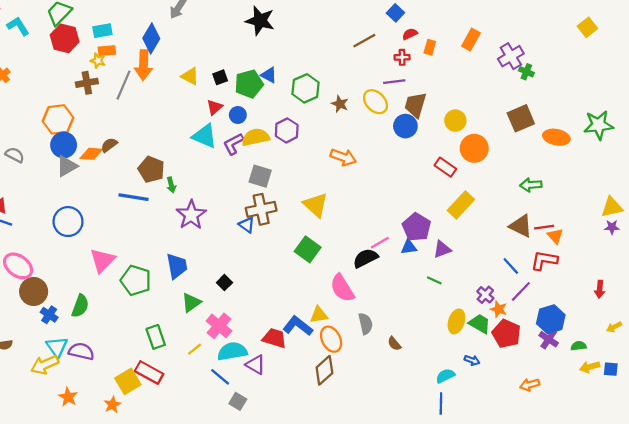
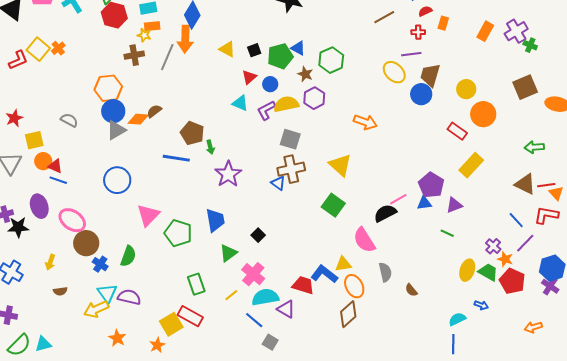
orange rectangle: (471, 40) -> (485, 31), moved
brown star: (340, 104) -> (305, 74), moved
cyan triangle: (205, 136) -> (240, 103), size x0.7

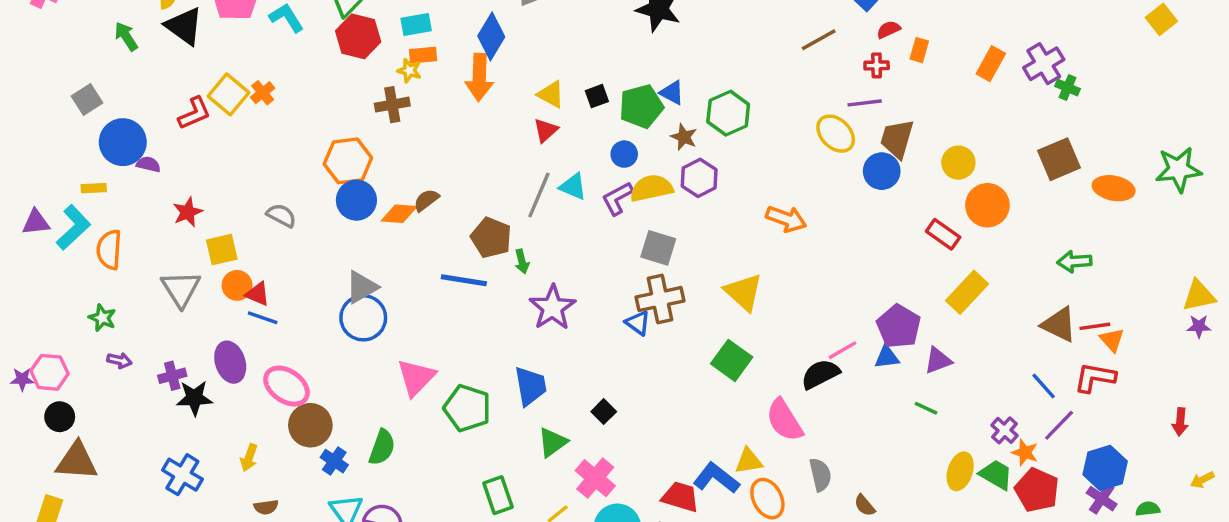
gray line: (167, 57) -> (539, 195), moved
red triangle: (249, 77) -> (546, 130), moved
gray triangle: (116, 130) -> (362, 287), moved

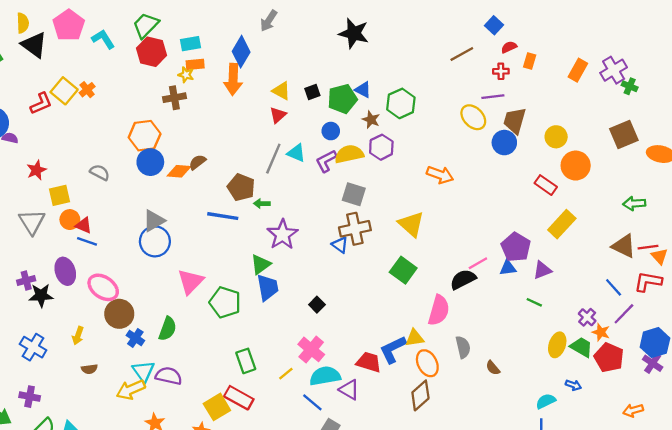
green arrow: (522, 262) -> (262, 203), turned 105
pink semicircle: (784, 420) -> (439, 310), turned -132
green triangle: (553, 442) -> (261, 264), moved
blue L-shape: (716, 478) -> (393, 349), turned -64

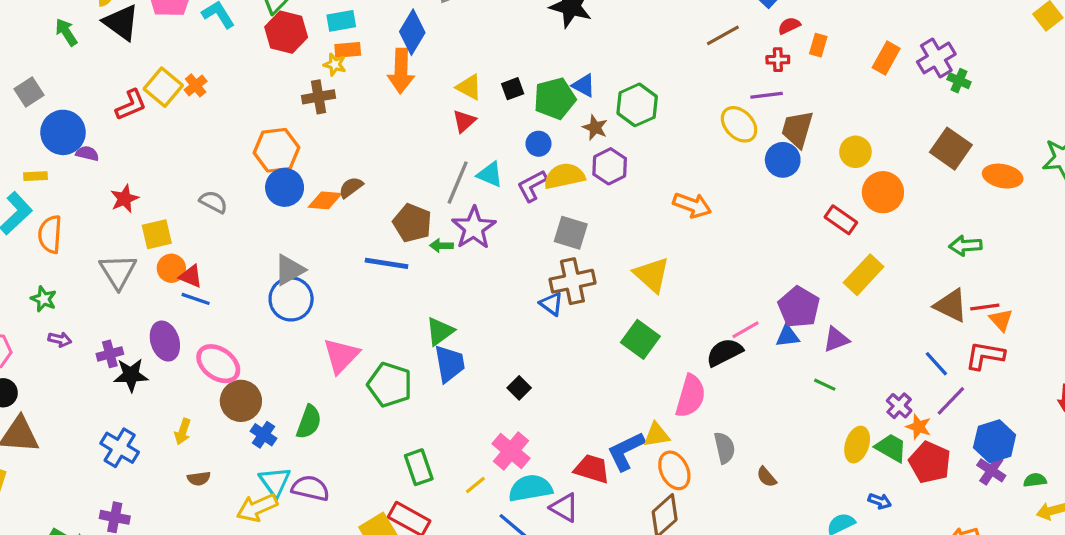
brown square: (624, 134) -> (951, 149), turned -32
purple star: (282, 234) -> (474, 228), moved

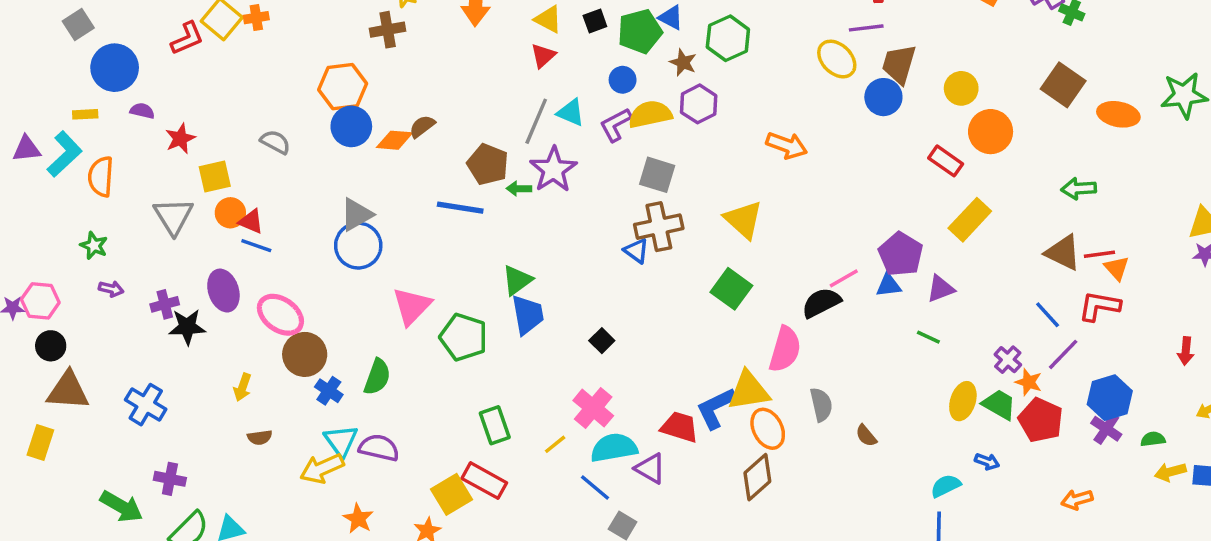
orange cross: (196, 85) -> (256, 18), turned 30
purple semicircle: (87, 153) -> (142, 111), moved
yellow triangle: (657, 435) -> (749, 391), size x1.5
blue cross: (120, 448) -> (146, 405), moved

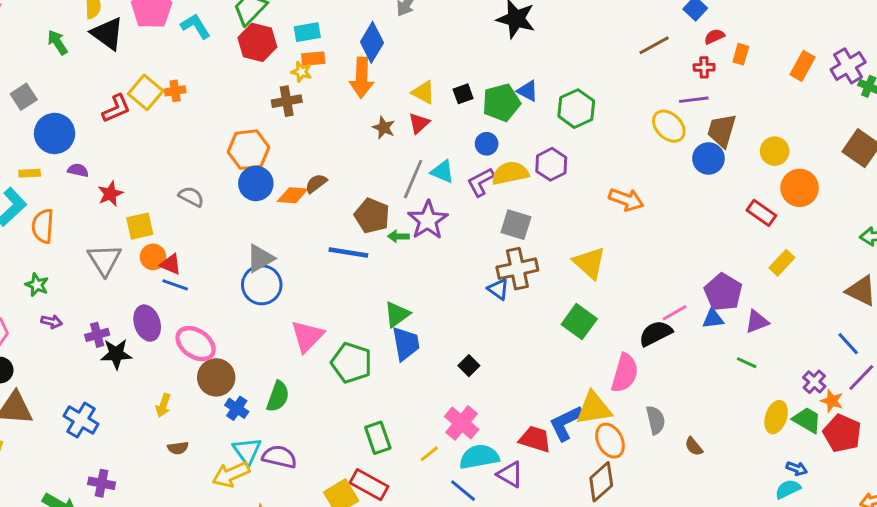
brown star: (683, 62) -> (384, 128), moved
yellow rectangle: (970, 220) -> (782, 263), size x0.7
cyan semicircle: (946, 486) -> (788, 489), moved

